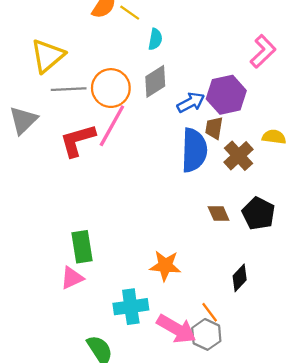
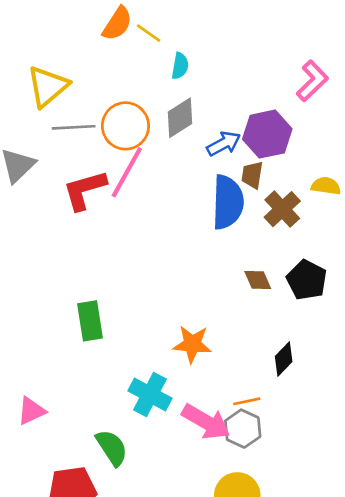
pink triangle: (72, 278) -> (31, 411), moved
cyan cross: (131, 307) -> (150, 395), turned 36
orange line: (210, 312) -> (247, 401), turned -65

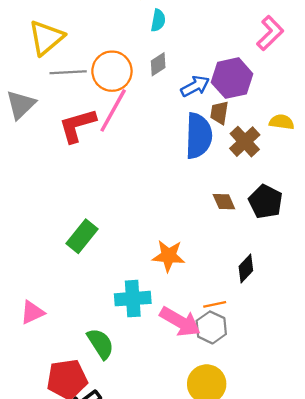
gray diamond: (180, 118) -> (158, 64), size x0.7
green rectangle: (90, 321) -> (82, 236), turned 48
cyan cross: (150, 395) -> (133, 299), turned -32

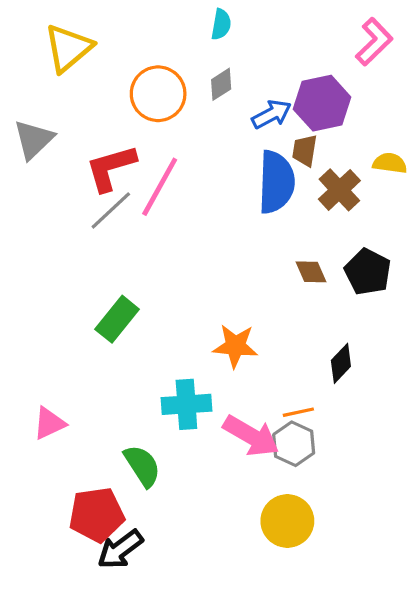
gray line: (68, 72) -> (111, 210), moved, turned -40
pink line: (113, 110) -> (160, 187), moved

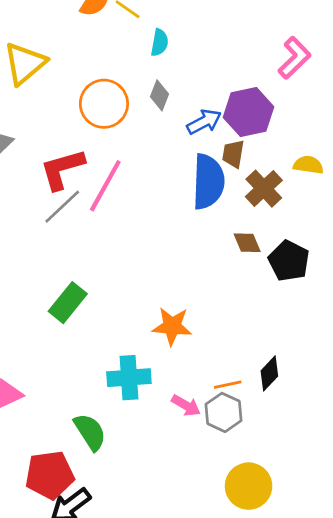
gray diamond: (221, 84) -> (160, 95), turned -36
brown diamond: (311, 272) -> (247, 243), moved
black diamond: (341, 363) -> (269, 373), moved
pink arrow: (251, 436) -> (186, 405), size x0.6
yellow circle: (287, 521) -> (249, 486), moved

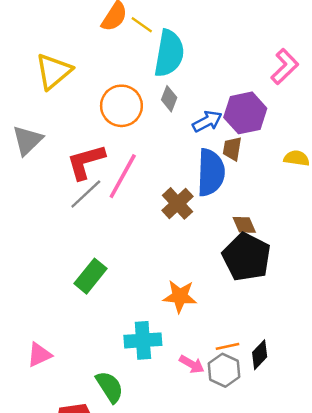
cyan semicircle: (160, 43) -> (169, 53), size x2.0
brown cross: (264, 189) -> (177, 203), moved
black pentagon: (289, 261) -> (247, 257), moved, size x1.4
black diamond: (269, 373) -> (260, 355), moved

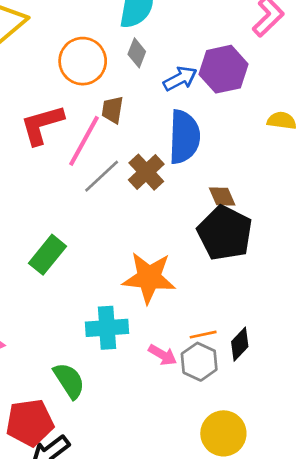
brown trapezoid: (232, 149) -> (112, 110), moved
gray line: (86, 194) -> (102, 176), moved
orange star: (180, 296) -> (149, 278), size x1.4

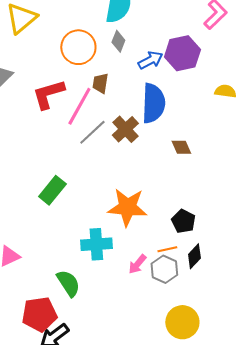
black pentagon: (225, 233) -> (183, 221), moved, size x0.6
pink arrow: (163, 355) -> (137, 264), turned 100

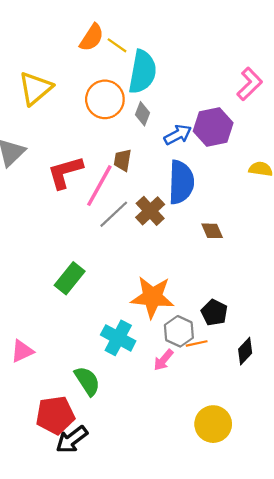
orange circle: (78, 47) -> (105, 99), moved
cyan cross: (96, 244) -> (118, 338), turned 32
black diamond: (194, 256) -> (245, 351), moved
gray hexagon: (164, 269) -> (179, 331), moved

